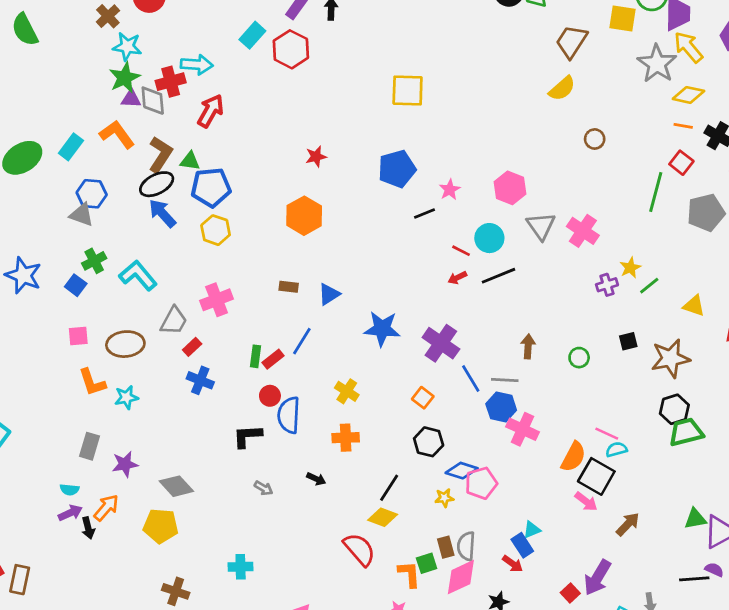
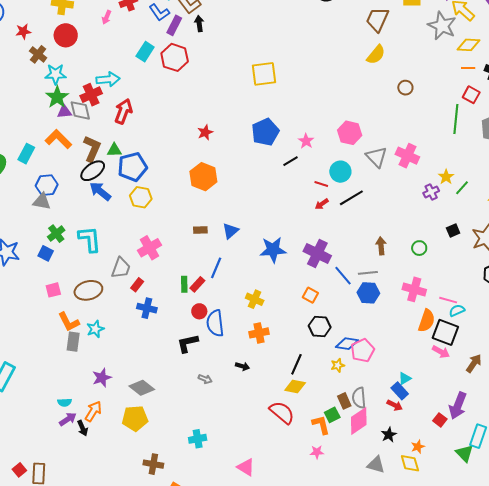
cyan L-shape: (138, 275) -> (90, 239), turned 44
pink cross: (522, 429) -> (414, 289), moved
gray rectangle: (90, 446) -> (73, 342), moved

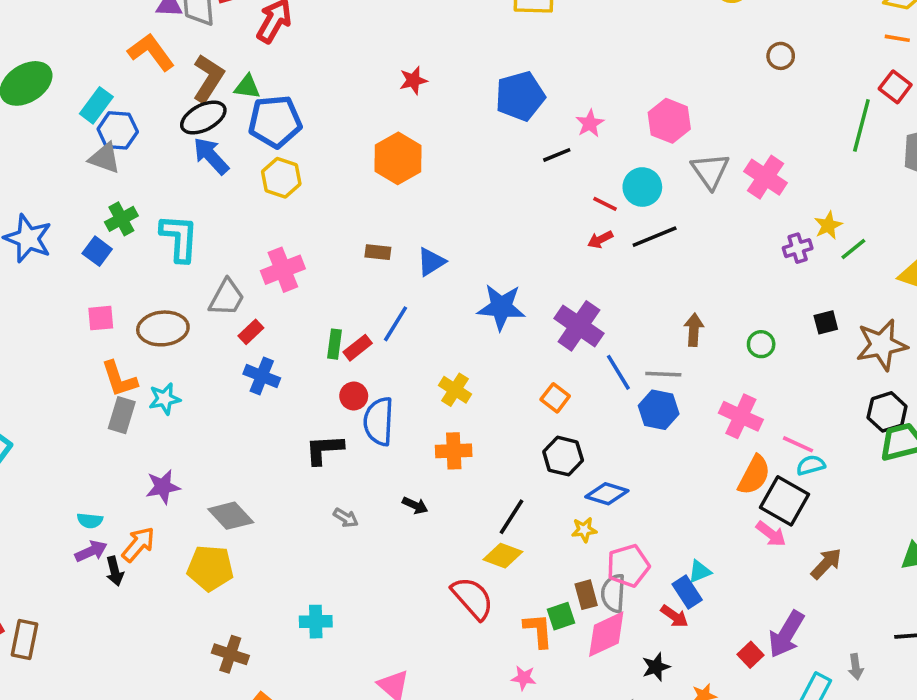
cyan rectangle: (26, 154) -> (96, 105), moved
pink pentagon: (363, 350) -> (628, 566), moved

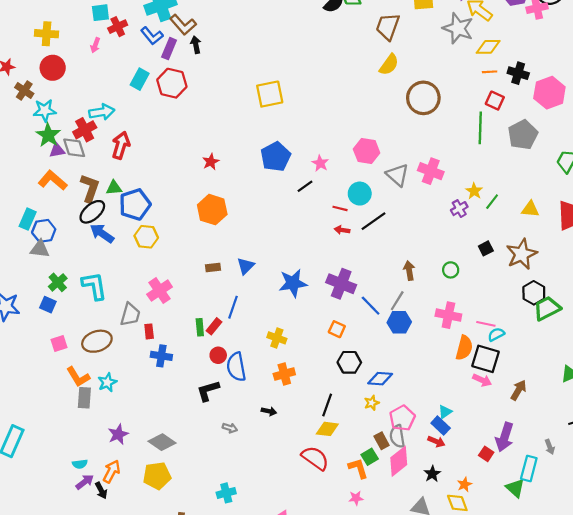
brown circle: (781, 56) -> (423, 98), size x2.0
red arrow: (600, 239) -> (342, 230), turned 48
red rectangle: (251, 332) -> (149, 331), turned -40
gray line: (663, 374) -> (397, 301), turned -48

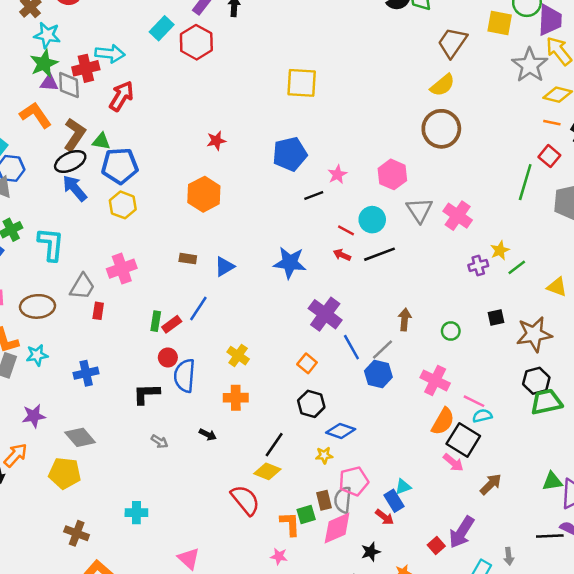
brown circle: (423, 98) -> (441, 129), moved
blue star: (293, 283) -> (290, 263), moved
blue cross: (161, 356) -> (86, 373), moved, turned -36

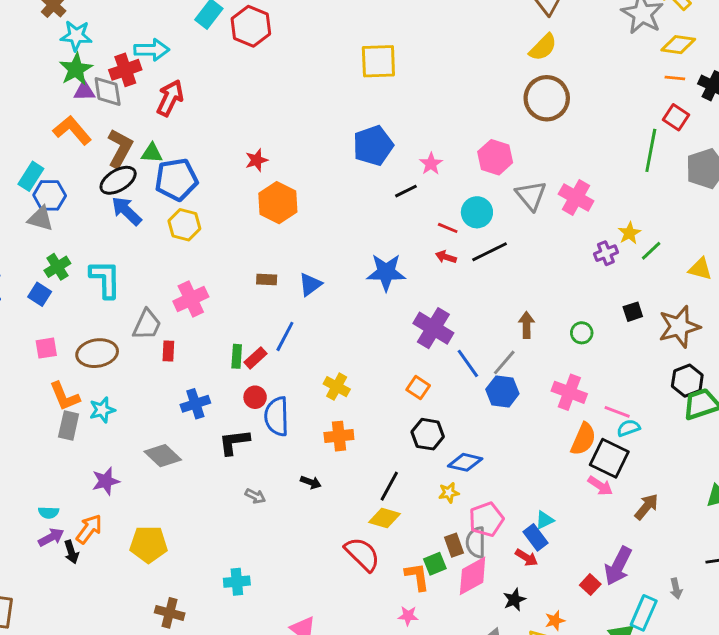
red star: (216, 141) -> (257, 160), moved
blue cross: (86, 373) -> (195, 404), moved
gray diamond: (80, 437) -> (163, 456), moved

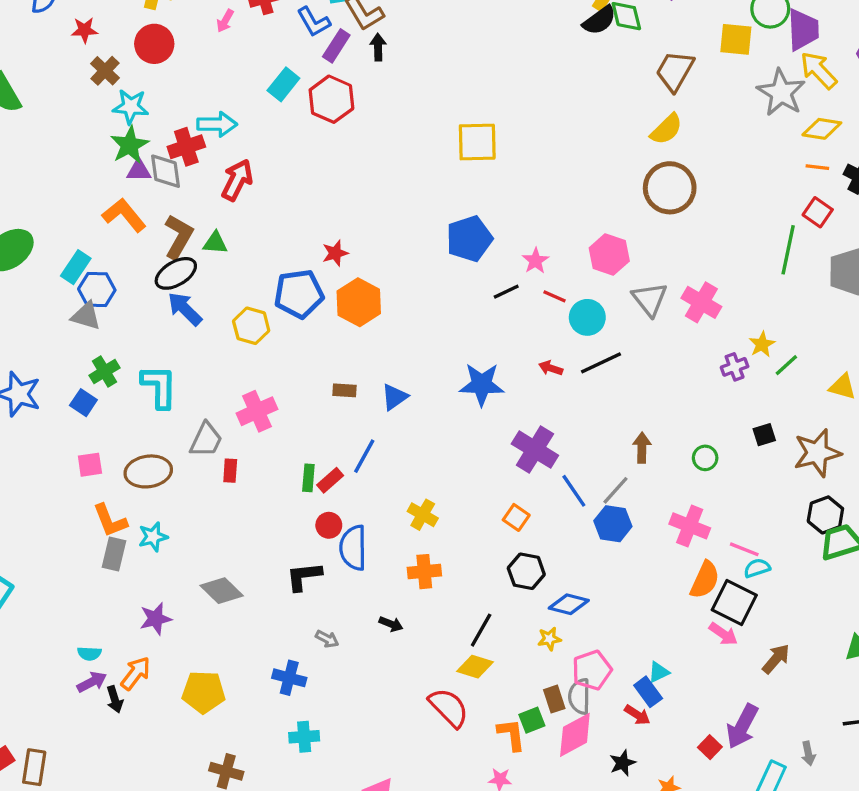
blue pentagon: (176, 180) -> (299, 294), moved
red line: (448, 228) -> (554, 296), moved
blue cross: (195, 404) -> (289, 678), moved, turned 32

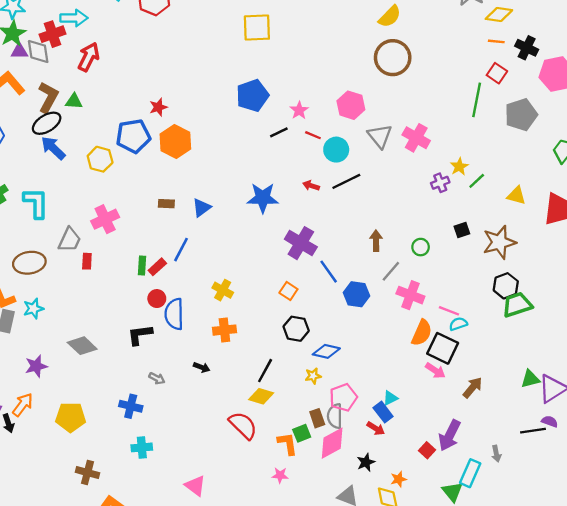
gray line: (616, 490) -> (391, 271), moved

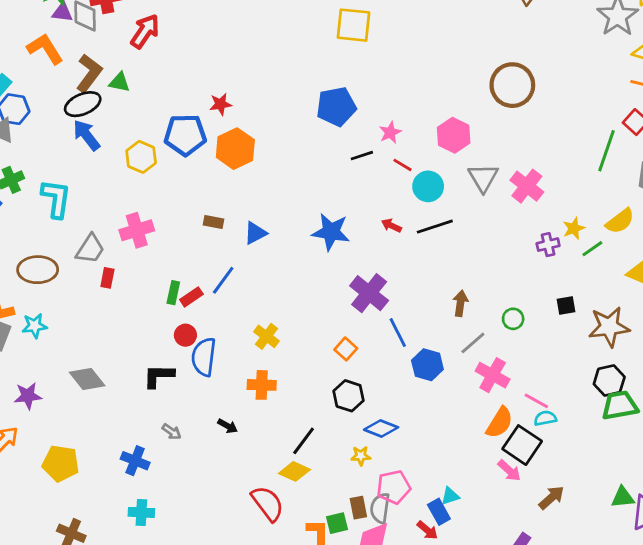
yellow semicircle: (390, 16) -> (620, 221), moved

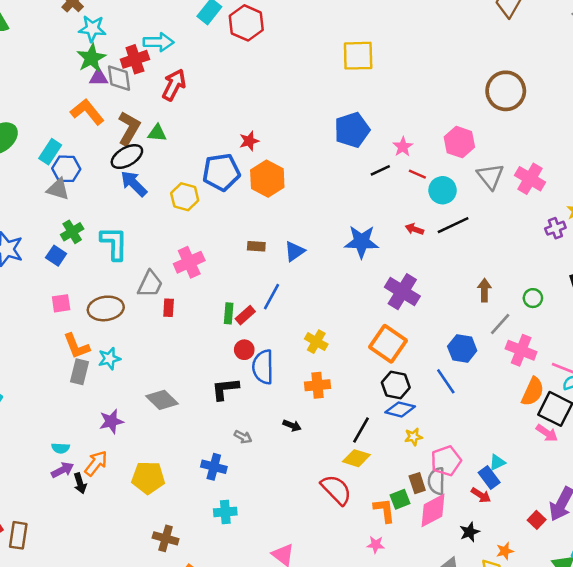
blue line: (398, 332) -> (446, 381), moved
orange square: (346, 349) -> (388, 344), size x1.8
blue diamond: (381, 429) -> (400, 409), moved

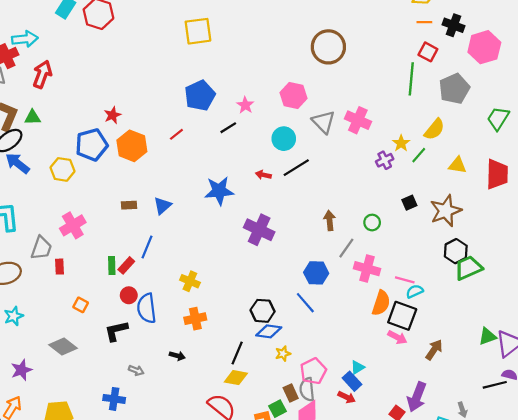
red line: (417, 174) -> (176, 134), moved, turned -56
orange square: (388, 344) -> (81, 305), moved, size x0.5

